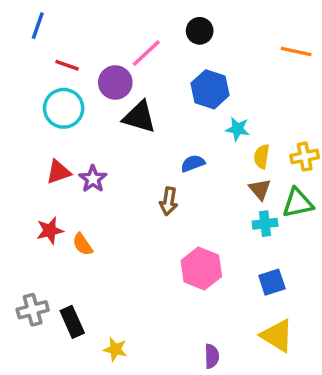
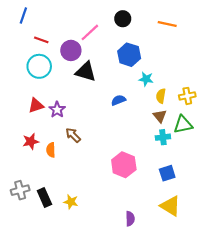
orange line: (296, 51) -> (167, 24), moved
brown arrow: (169, 201) -> (73, 135), moved, turned 126
orange semicircle: (83, 244) -> (51, 150), turned 32
yellow star: (115, 349) -> (71, 202), moved

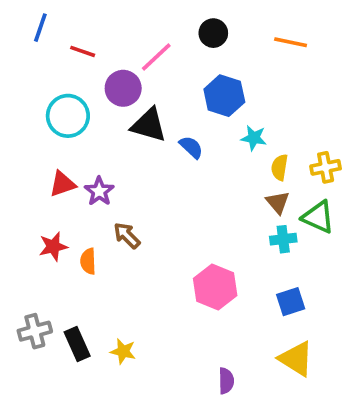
red line: (41, 40) -> (83, 51), moved
blue semicircle: (119, 100) -> (191, 147), moved, turned 64
green triangle: (183, 125) -> (318, 217), turned 36

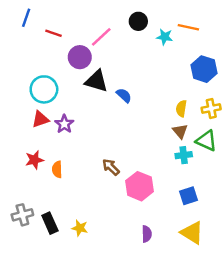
blue hexagon: (224, 96) -> (204, 69), moved
cyan circle: (68, 116) -> (44, 89), moved
cyan star: (254, 138) -> (165, 37), moved
brown arrow: (127, 235) -> (111, 167), moved
purple semicircle: (226, 381) -> (147, 234), moved

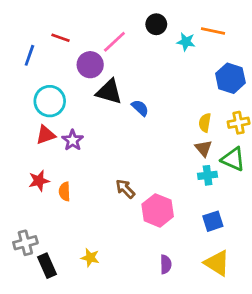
blue line: (26, 18) -> (29, 55), moved
black rectangle: (50, 223) -> (47, 266), moved

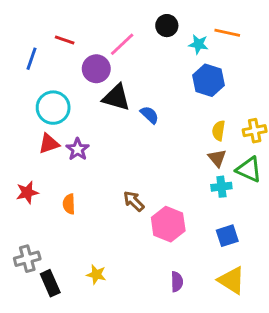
blue hexagon: (230, 78) -> (209, 80), moved
red star: (39, 181) -> (27, 192), moved

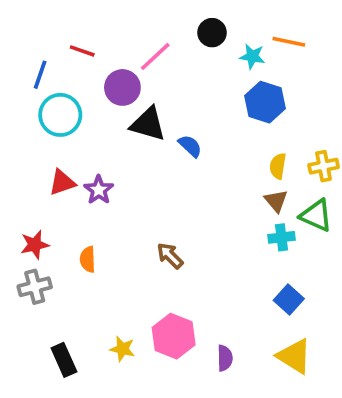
cyan circle: (53, 108) -> (60, 115), moved
pink hexagon: (168, 224) -> (174, 336), moved
blue square: (227, 236) -> (289, 300), turned -30
gray cross: (27, 259) -> (35, 287), moved

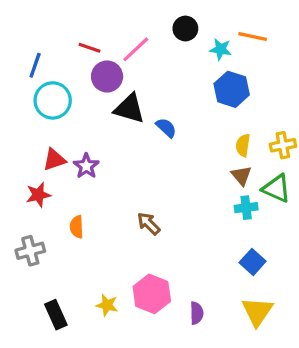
red line: (82, 51) -> (89, 48), moved
red star: (35, 245) -> (38, 195), moved
yellow triangle: (294, 356) -> (257, 311), turned 32

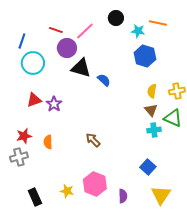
red star: (38, 195) -> (24, 136), moved
blue square: (253, 262) -> (148, 167), moved

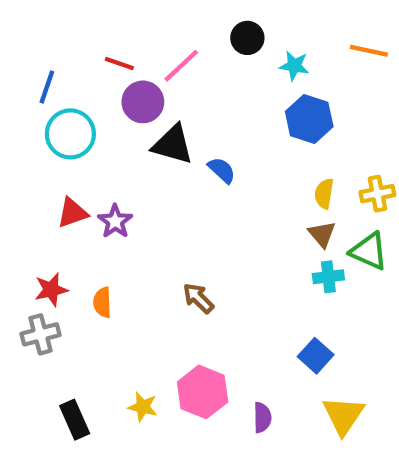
orange line: (158, 23) -> (369, 51), moved

